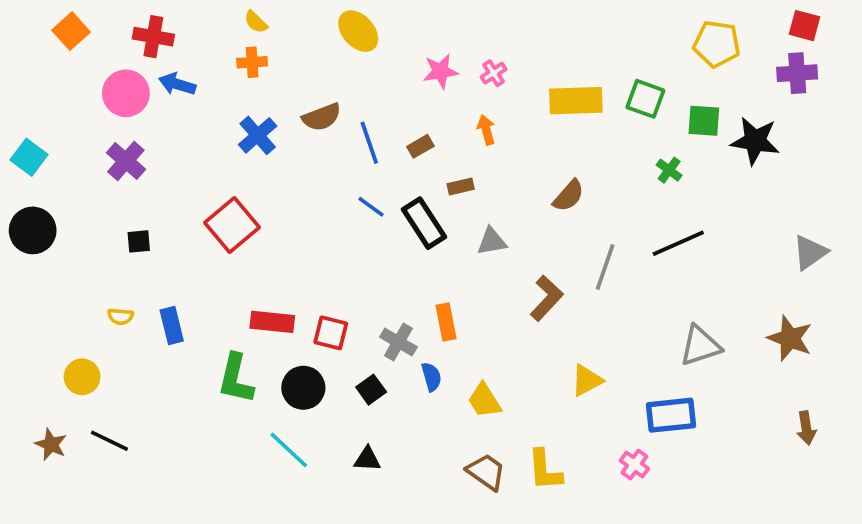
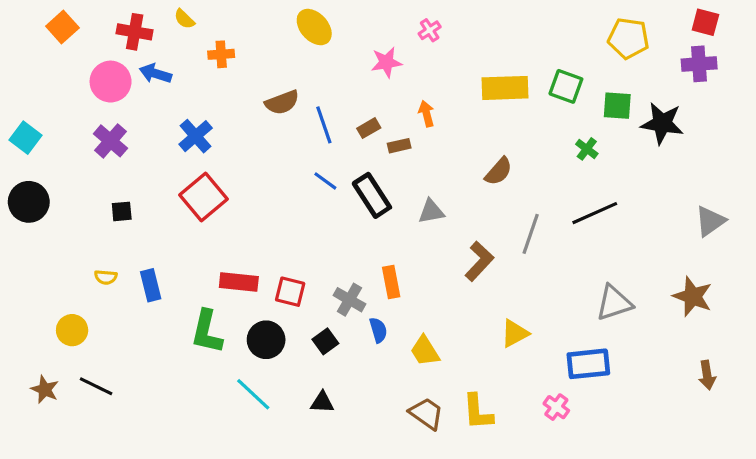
yellow semicircle: (256, 22) -> (184, 19), moved
pink cross: (494, 73) -> (430, 30), moved
blue cross: (258, 135) -> (196, 136), moved
brown rectangle: (461, 187) -> (399, 146), moved

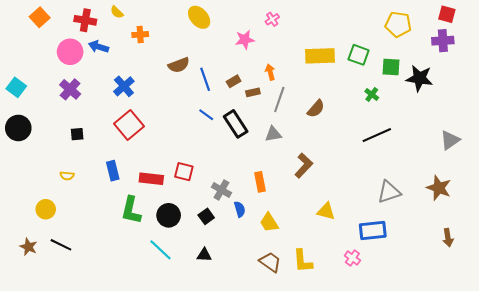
gray line: (531, 234) -> (279, 100), moved
orange rectangle: (391, 282) -> (260, 182), moved
blue rectangle: (151, 285) -> (113, 171), moved
red square: (290, 292) -> (184, 172), moved
yellow triangle: (515, 333) -> (326, 211), turned 42

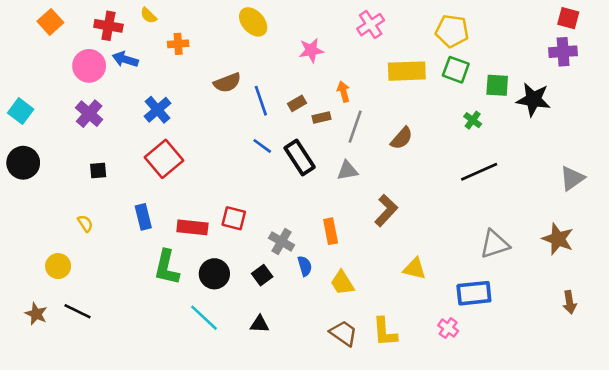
pink cross: (272, 19) -> (371, 25), moved, size x1.5
yellow pentagon: (398, 24) -> (452, 31), moved
yellow semicircle: (67, 176) -> (85, 223), turned -128

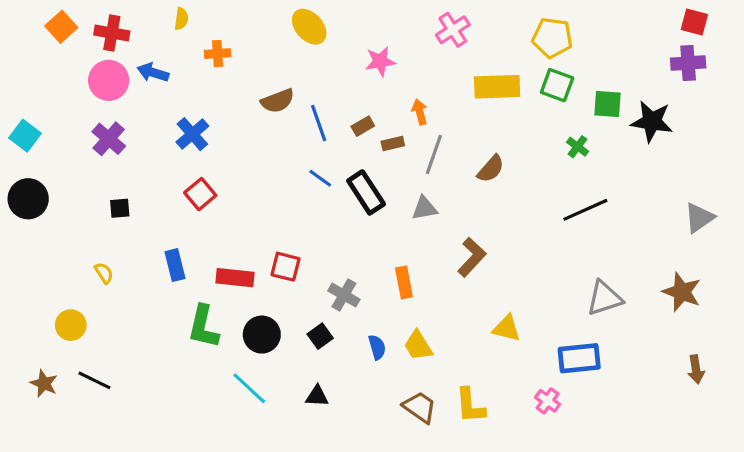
yellow semicircle: (148, 15) -> (181, 19), turned -126
red cross: (108, 26) -> (112, 33), moved
red square: (164, 159) -> (200, 194), size x0.7
blue semicircle: (305, 266) -> (377, 347), moved

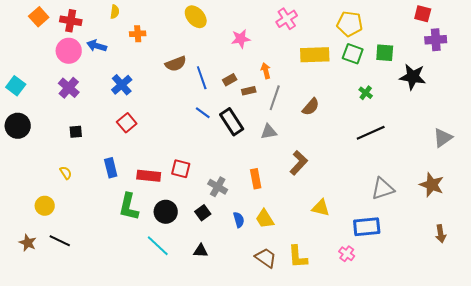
red square: (694, 22) -> (423, 14), moved
green square: (608, 104) -> (385, 53), moved

